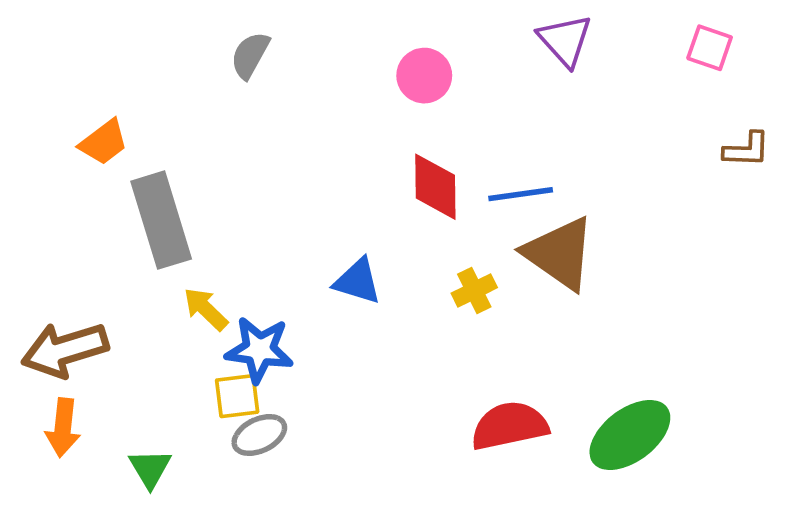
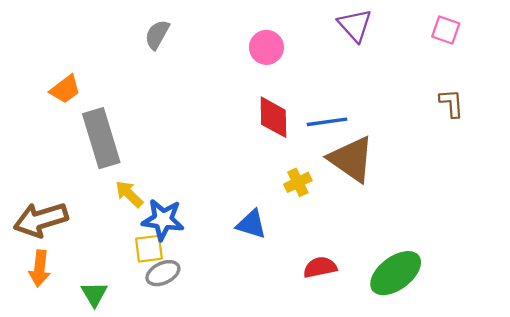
brown L-shape: (747, 150) -> (451, 103), moved, turned -96
blue triangle: (358, 281) -> (251, 224), moved
red semicircle: (509, 426) -> (320, 267), size x0.7

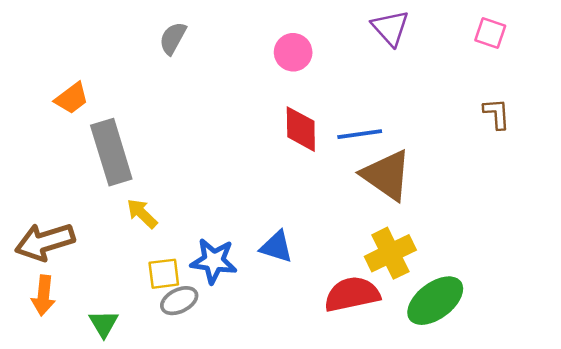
yellow cross: (298, 182) -> (390, 253), moved, size x1.6
blue star: (163, 220) -> (214, 261), moved
red semicircle: (320, 267) -> (352, 294), size x1.5

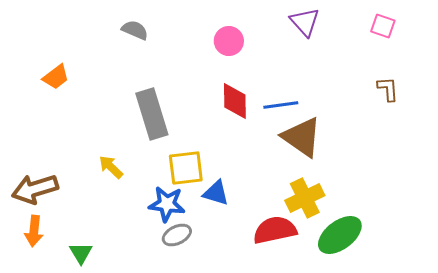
gray semicircle: (173, 38) -> (135, 30), turned 84
gray rectangle: (111, 152) -> (152, 114), moved
yellow square: (164, 274) -> (186, 168), moved, size x1.4
gray ellipse: (179, 301) -> (177, 235), moved

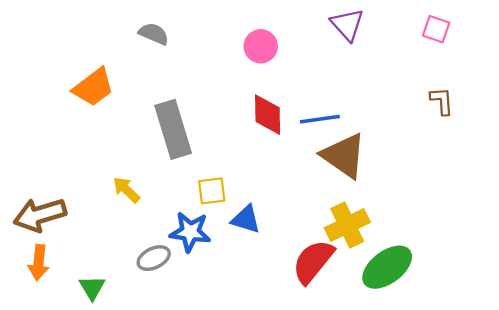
orange trapezoid: (56, 77) -> (93, 87), moved, size x1.4
yellow square: (186, 168) -> (212, 191), size x0.7
red semicircle: (275, 230) -> (313, 261), turned -39
gray ellipse: (177, 235) -> (154, 258), moved

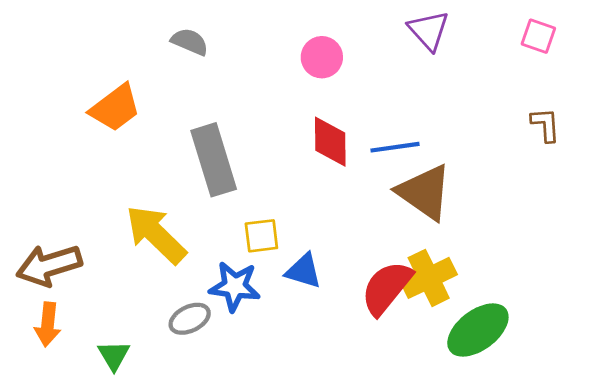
yellow arrow: (126, 190) -> (156, 234), size x1.8
red semicircle: (313, 261) -> (387, 288), moved

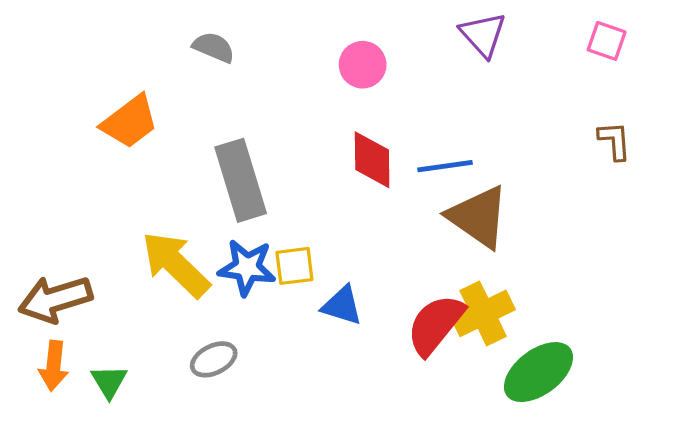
blue star: (235, 286) -> (247, 267), moved
green triangle: (114, 355) -> (109, 382), moved

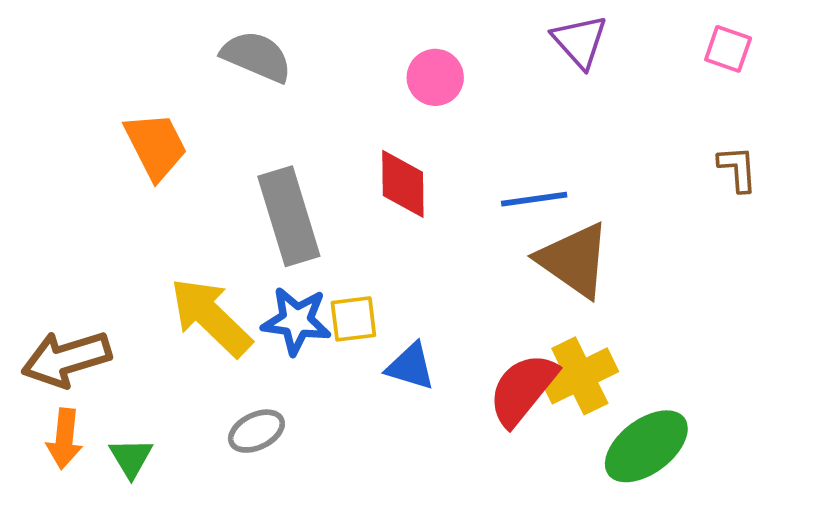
gray semicircle: (214, 47) -> (256, 56), size x1.4
orange trapezoid: (130, 122) -> (156, 146), turned -80
red diamond: (372, 160) -> (403, 184), moved

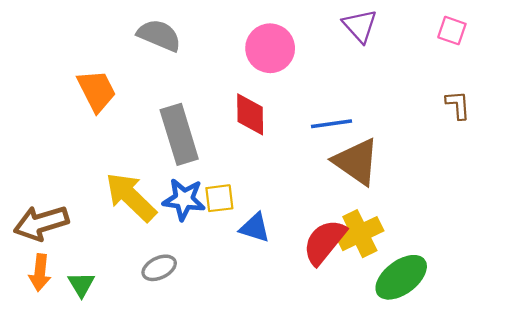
pink circle: (435, 77) -> (270, 48), size x1.4

